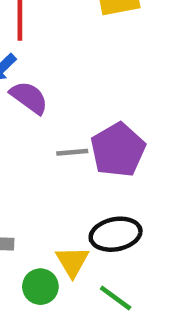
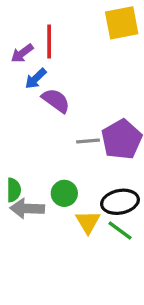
green circle: (40, 287) -> (64, 193), moved
green line: (116, 298) -> (120, 230), moved

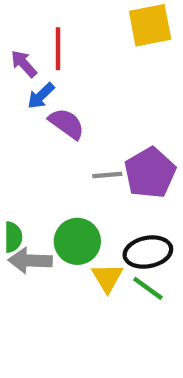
purple arrow: (22, 53) -> (24, 64), turned 85
green circle: (64, 193) -> (77, 241), size x1.4

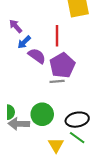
red line: (58, 49) -> (57, 36), moved
purple pentagon: (150, 173) -> (62, 65), moved
yellow triangle: (107, 278) -> (56, 145), moved

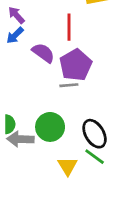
blue arrow: (24, 42) -> (15, 35), moved
black ellipse: (77, 120) -> (95, 134), turned 70

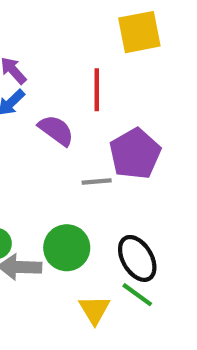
purple pentagon: (76, 65) -> (135, 154), moved

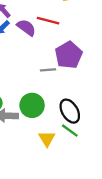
red line: (97, 90) -> (48, 21), turned -75
purple semicircle: (56, 130) -> (26, 28), moved

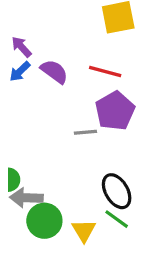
red line: (48, 21) -> (105, 71), moved
green circle: (32, 105) -> (44, 221), moved

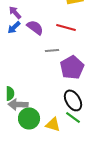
purple pentagon: (115, 111) -> (72, 67), moved
gray line: (85, 132) -> (52, 50), moved
yellow triangle: (84, 231) -> (53, 124), turned -42

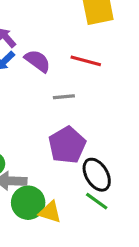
purple pentagon: (72, 67) -> (67, 145), moved
yellow triangle: (53, 124) -> (50, 212), moved

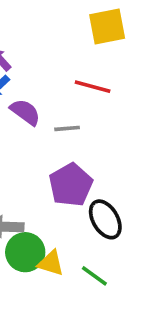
purple semicircle: (37, 61) -> (25, 112), moved
green line: (97, 201) -> (94, 276), moved

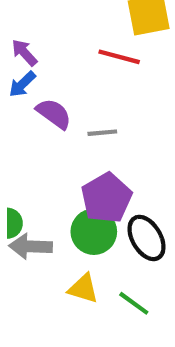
red line: (93, 87) -> (119, 57), moved
green circle: (25, 252) -> (94, 232), moved

